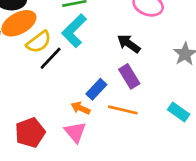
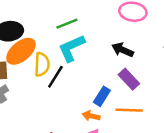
cyan L-shape: (74, 31) -> (72, 48), turned 32
yellow semicircle: (39, 42) -> (42, 64), turned -40

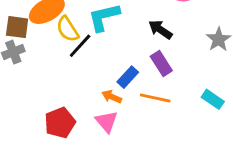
yellow semicircle: (42, 64) -> (68, 29), turned 135

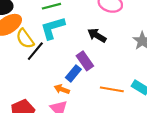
purple rectangle: (161, 63) -> (85, 61), moved
orange line: (155, 98) -> (112, 89), moved

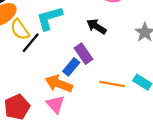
orange arrow: (62, 89) -> (59, 84), size x1.6

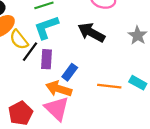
black arrow: (96, 26) -> (91, 32), size x1.4
purple rectangle: (83, 54) -> (47, 59), moved, turned 42
pink triangle: (55, 104) -> (57, 109), size x1.4

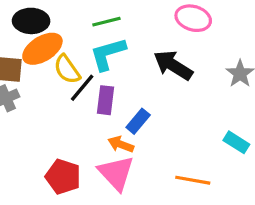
orange line: (109, 86) -> (193, 180), moved
orange arrow: (59, 89) -> (121, 144), size x0.7
red pentagon: (21, 113) -> (63, 177), turned -30

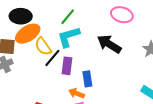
green line: (106, 22) -> (68, 17), turned -36
blue rectangle: (138, 121) -> (87, 79), turned -49

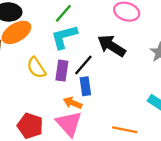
yellow semicircle: (43, 46) -> (36, 68), moved
black line: (52, 58) -> (83, 65), moved

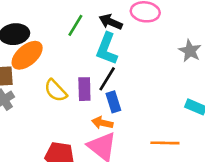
cyan L-shape: (64, 37) -> (107, 49), moved, turned -44
black arrow: (112, 46) -> (111, 22), moved, size x0.7

